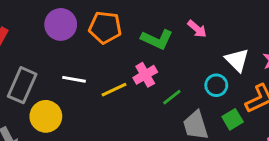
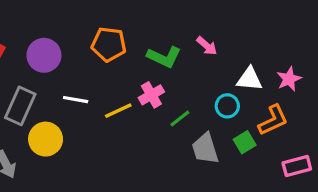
purple circle: (61, 24) -> (44, 55), moved
white triangle: (237, 60) -> (249, 79), turned -40

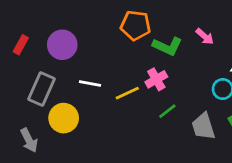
orange pentagon: (109, 44) -> (136, 25), moved
green line: (180, 119) -> (167, 111), moved

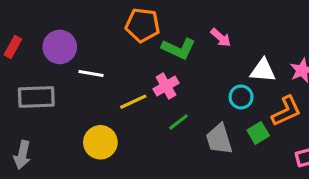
white line: (90, 83) -> (91, 74), moved
gray rectangle: (42, 89) -> (36, 97), turned 64
yellow circle: (64, 118) -> (100, 142), moved
gray arrow: (29, 140) -> (22, 155), turned 40

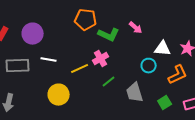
white line: (91, 74) -> (49, 60), moved
green square: (258, 133) -> (165, 103), moved

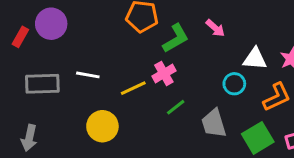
purple circle: (33, 34) -> (51, 24), moved
green L-shape: (109, 35) -> (176, 38), turned -55
green square: (165, 103) -> (258, 138), size x1.5

